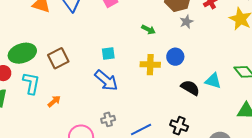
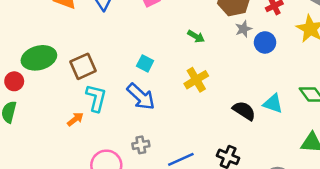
cyan square: (108, 53) -> (145, 63), turned 32
blue circle: (175, 57) -> (265, 42), moved
yellow cross: (150, 65) -> (196, 80), turned -36
cyan L-shape: (31, 83) -> (96, 98), moved

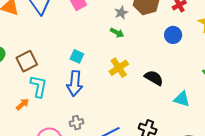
gray star: (243, 29) -> (121, 13), moved
blue arrow: (141, 97) -> (75, 83), turned 55
cyan triangle: (273, 104) -> (182, 99), moved
black semicircle: (244, 111) -> (154, 78), moved

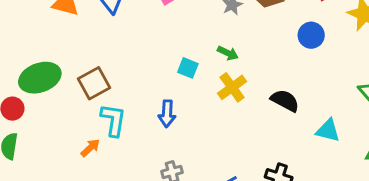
green arrow: (117, 33) -> (228, 53), moved
cyan square: (77, 56) -> (188, 68), moved
blue arrow: (75, 83) -> (167, 114), size x0.7

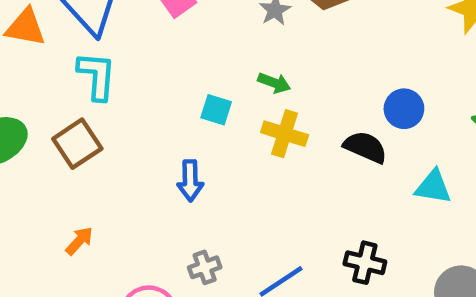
blue circle: (311, 35) -> (404, 109), moved
yellow cross: (232, 87) -> (285, 134), turned -32
cyan L-shape: (113, 120) -> (97, 76), moved

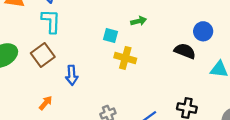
green arrow: (274, 83) -> (139, 21), turned -32
yellow cross: (285, 134) -> (125, 58), moved
blue arrow: (190, 181) -> (72, 75), moved

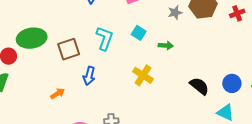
cyan L-shape: (51, 21) -> (105, 38), moved
blue circle: (203, 31) -> (232, 83), moved
cyan square: (111, 36) -> (139, 33), moved

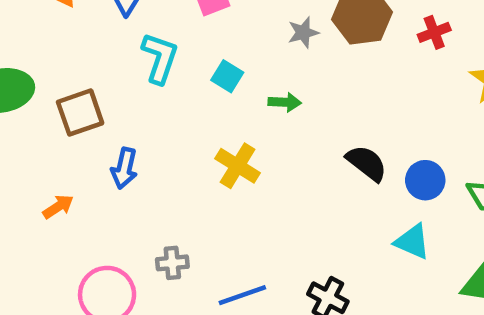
cyan L-shape: (105, 38) -> (160, 58), moved
black semicircle: (199, 86) -> (367, 163), moved

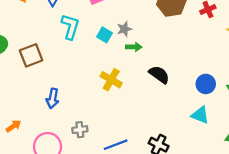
gray star: (303, 33) -> (124, 29), moved
black semicircle: (367, 163) -> (159, 75), moved
blue arrow: (124, 168) -> (53, 98), moved
orange arrow: (58, 207) -> (13, 126), moved

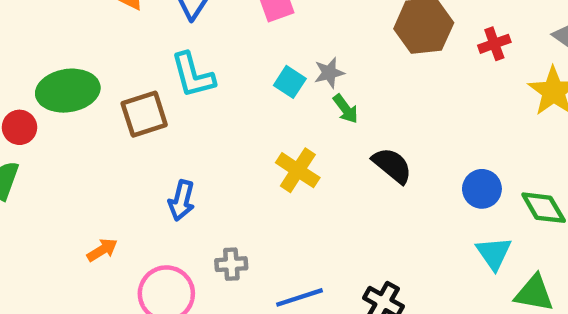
cyan L-shape: (70, 27) -> (193, 75), moved, turned 145
green arrow: (134, 47) -> (346, 109), turned 49
cyan triangle: (200, 115) -> (494, 253), moved, turned 30

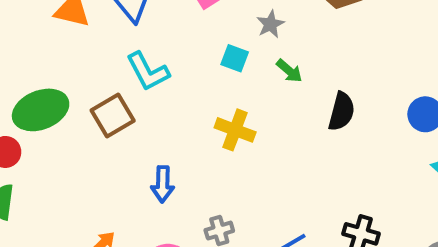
gray star: (329, 73) -> (270, 24), moved
black semicircle: (392, 165) -> (342, 111), turned 78
yellow cross: (298, 170) -> (235, 130), moved

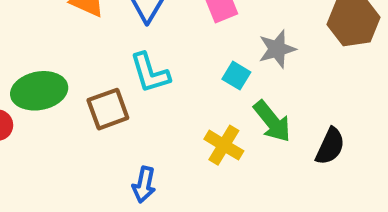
gray star: (270, 24) -> (277, 49), size x1.4
green arrow: (289, 71) -> (272, 121), moved, size x1.6

